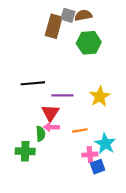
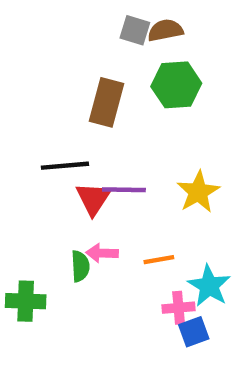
brown rectangle: (54, 26) -> (106, 102), moved
red triangle: (50, 113) -> (93, 198), moved
green cross: (25, 151) -> (26, 301), moved

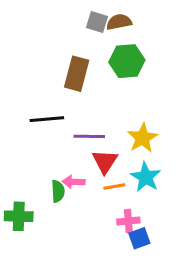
red triangle: (93, 198) -> (105, 161), moved
cyan star: (209, 286) -> (146, 177), moved

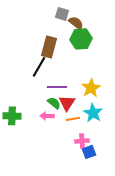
brown semicircle: (119, 22) -> (76, 23), moved, turned 49
black line: (47, 119) -> (39, 67), moved, turned -55
green semicircle: (58, 191) -> (54, 103), moved, turned -48
green cross: (19, 216) -> (12, 116), moved

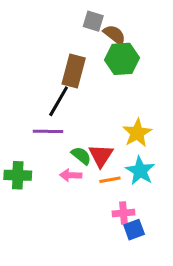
purple line: (57, 87) -> (48, 131), moved

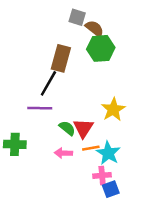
cyan star: (140, 171) -> (108, 153), moved
pink arrow: (71, 175) -> (63, 153), moved

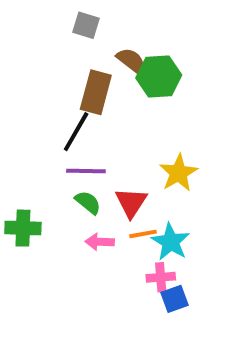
gray square: (77, 17) -> (86, 25), moved
brown semicircle: (95, 28) -> (131, 61), moved
purple line: (40, 108) -> (86, 171), moved
green semicircle: (67, 128) -> (88, 202), moved

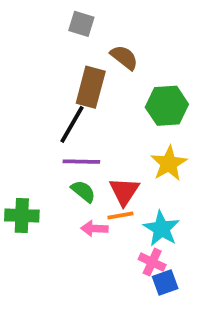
green hexagon: (159, 76) -> (167, 106), moved
orange line: (143, 234) -> (120, 216), moved
pink cross: (161, 277) -> (152, 262), turned 30

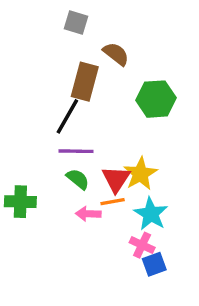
yellow star: (169, 163) -> (140, 174), moved

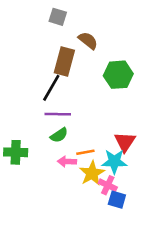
yellow star: (140, 174) -> (92, 173), moved
green semicircle: (78, 179) -> (59, 135), turned 108
red triangle: (116, 179) -> (125, 142), moved
cyan star: (151, 214) -> (114, 161), turned -30
blue square: (154, 264) -> (117, 200), turned 36

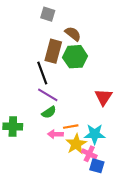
green hexagon: (118, 75) -> (75, 57), moved
black line: (51, 88) -> (42, 73), turned -50
purple line: (58, 114) -> (48, 95), turned 30
red triangle: (125, 142) -> (103, 97), moved

